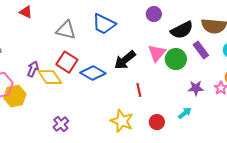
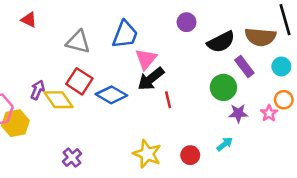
blue trapezoid: (104, 24) -> (125, 34), turned -95
pink triangle: (157, 53) -> (146, 59), moved
green circle: (176, 59) -> (223, 87), moved
red line: (139, 90) -> (168, 100), moved

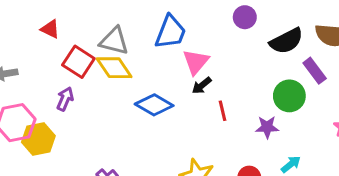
red triangle: (29, 20) -> (50, 29), moved
black arrow: (151, 79) -> (202, 86), size x0.6
red square: (79, 81) -> (78, 62), moved
yellow diamond: (58, 100) -> (114, 68), moved
purple star: (238, 113) -> (267, 127), moved

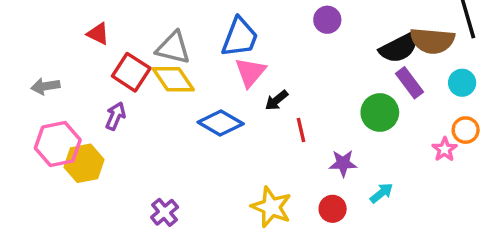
black semicircle: (286, 41) -> (399, 48), moved
pink triangle: (196, 62) -> (250, 72), moved
purple star: (267, 127) -> (343, 163), moved

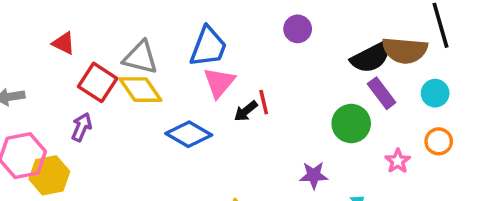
red line: (301, 130) -> (264, 102), moved
pink star: (445, 149) -> (398, 161), moved

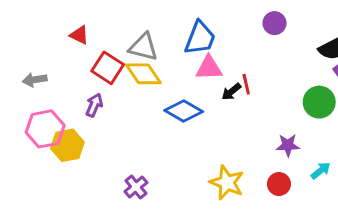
pink triangle: (219, 82) -> (209, 68), turned 48

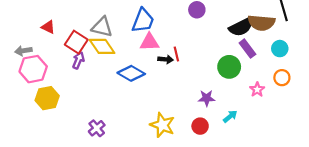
red triangle: (79, 35) -> (48, 27), moved
black arrow: (231, 92) -> (166, 59), turned -136
purple arrow: (94, 105) -> (78, 60), moved
pink hexagon: (45, 129) -> (33, 69), moved

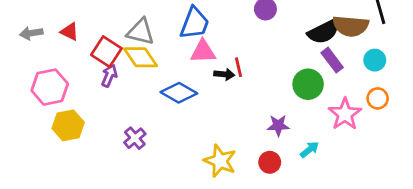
gray arrow: (23, 51) -> (31, 33), moved
pink star: (257, 89) -> (345, 114), size x1.6
purple cross: (97, 128) -> (135, 138), moved

